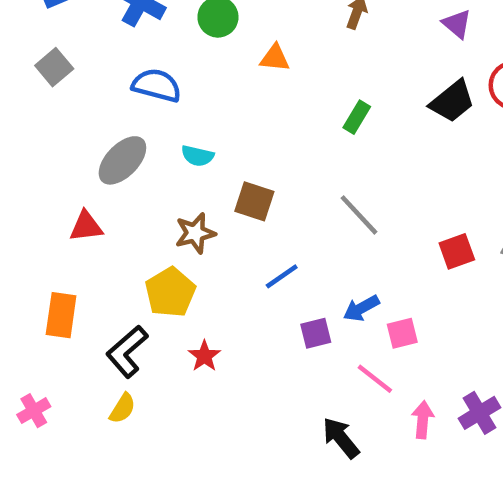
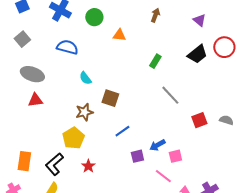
cyan semicircle: (197, 156) -> (85, 78), turned 40
gray ellipse: (122, 160) -> (32, 74), moved, turned 65
gray line: (359, 215) -> (170, 95), moved
red triangle: (86, 226) -> (35, 100), moved
orange rectangle: (61, 315) -> (24, 161), moved

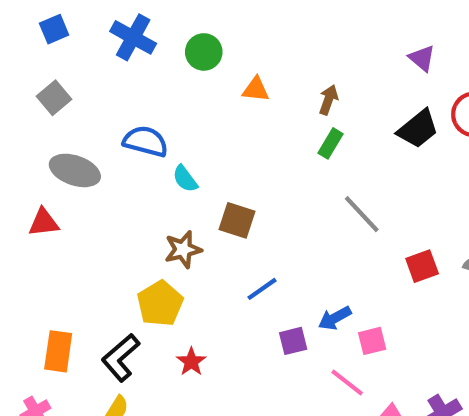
brown arrow: (155, 15) -> (328, 100), moved
blue semicircle: (67, 47) -> (146, 141), moved
red triangle: (35, 100) -> (44, 222), moved

